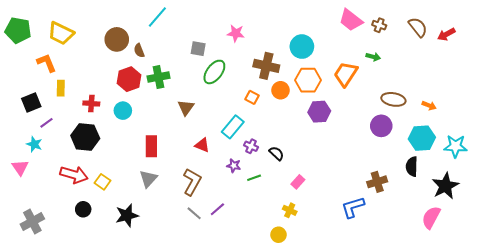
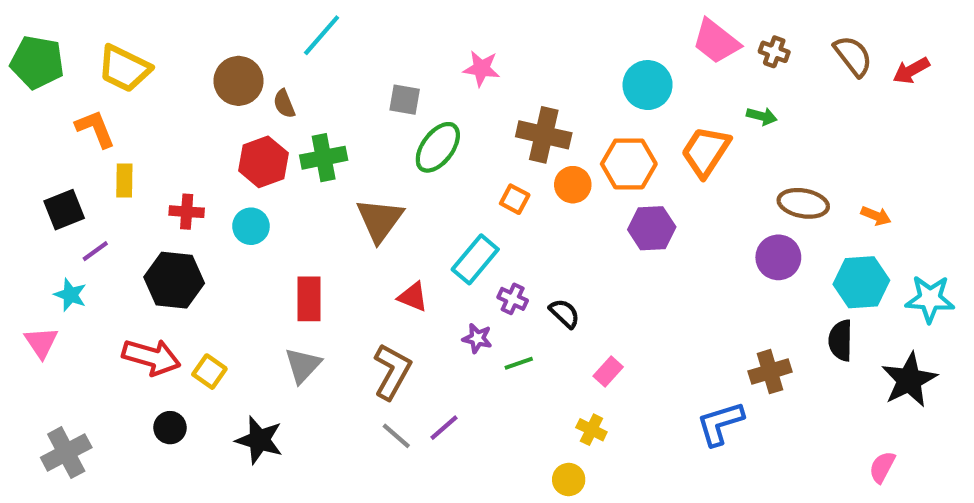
cyan circle: (302, 47) -> (648, 85), moved
brown triangle: (186, 108) -> (380, 220), size x1.4
black star: (127, 215) -> (259, 440), turned 30
pink semicircle: (431, 217) -> (882, 467), moved, size x0.7

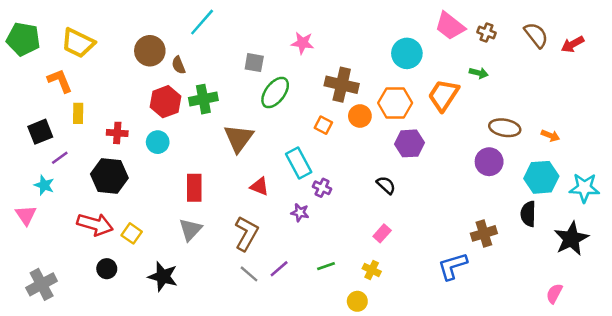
cyan rectangle: (475, 259) -> (299, 163), turned -68
black semicircle: (564, 313) -> (386, 185), moved
green line: (519, 363) -> (326, 266), moved

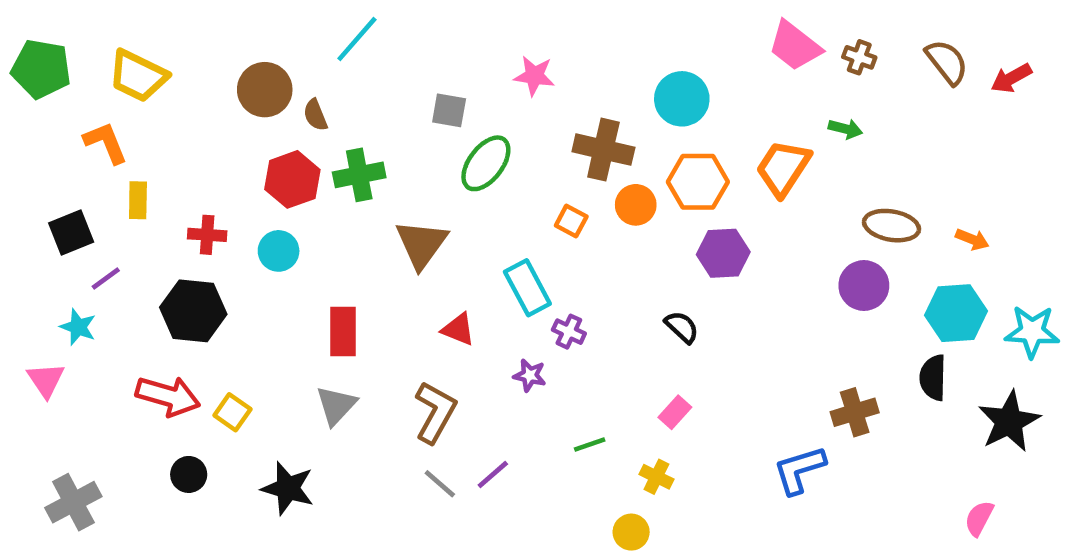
cyan circle: (407, 53) -> (682, 99), moved
green line: (326, 266) -> (590, 445), moved

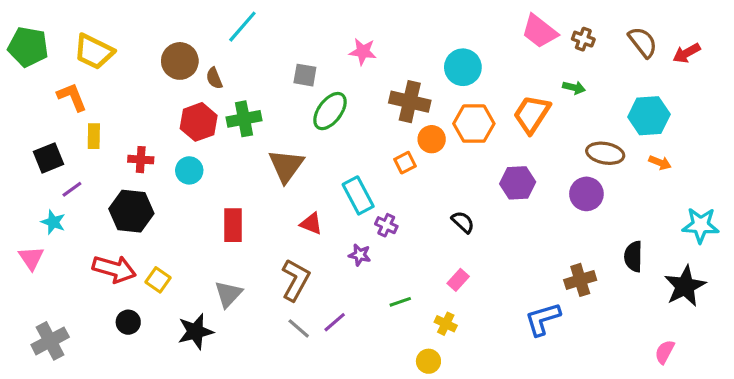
orange square: (571, 221) -> (405, 163), moved, turned 35
purple hexagon: (723, 253) -> (518, 183), moved
cyan hexagon: (956, 313) -> (649, 116), moved
gray triangle: (336, 405) -> (228, 294), moved
black star: (288, 488) -> (195, 332), turned -30

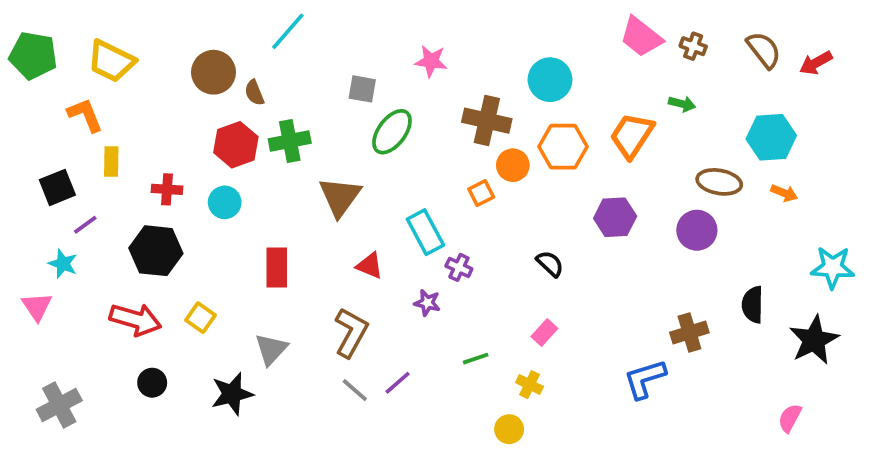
yellow square: (158, 280) -> (200, 318), moved

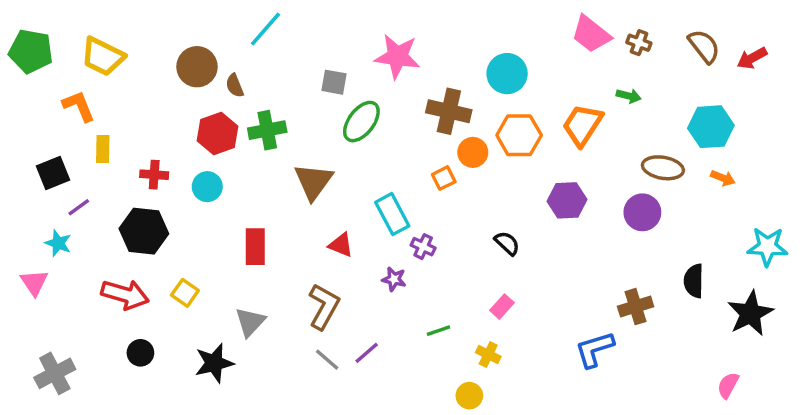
pink star: (431, 61) -> (397, 56), size x1.5

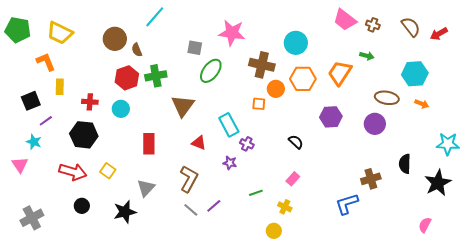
orange square: (444, 178) -> (259, 104), turned 32

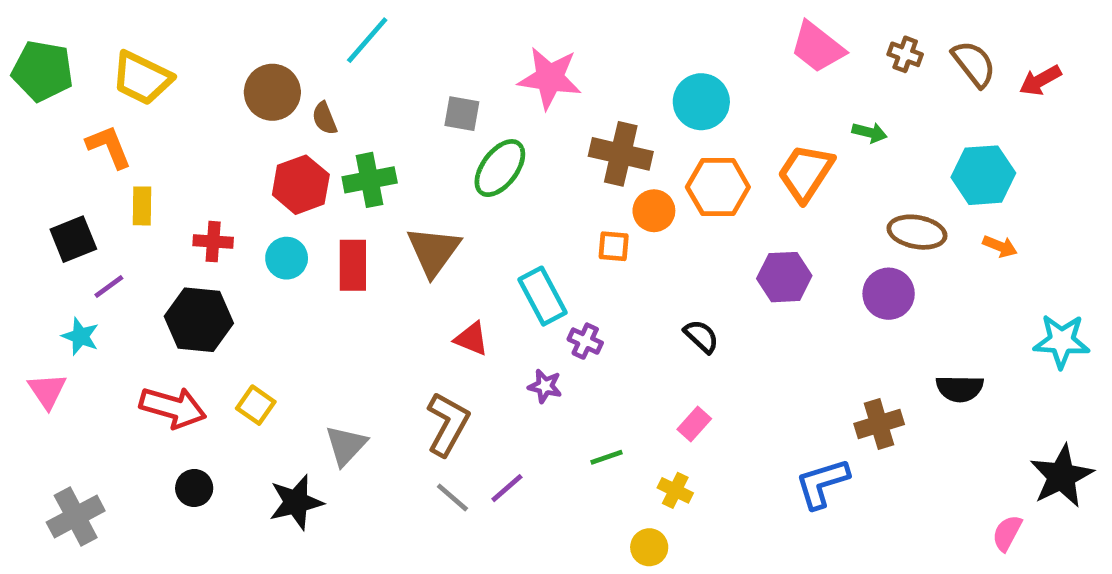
brown cross: (373, 25) -> (905, 54), moved
red rectangle: (149, 144) -> (353, 265), moved
black semicircle: (405, 164) -> (960, 388), turned -90
black star: (438, 183) -> (1062, 476), moved

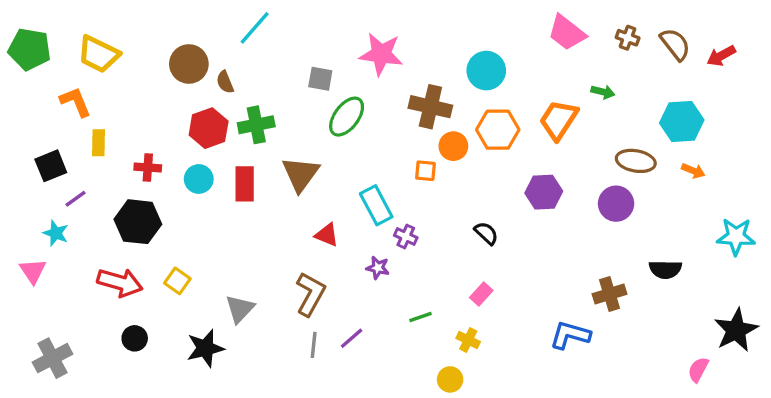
blue L-shape: (822, 483) -> (570, 335), turned 33
gray line: (452, 498) -> (314, 345), turned 55

